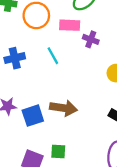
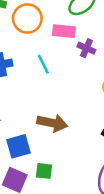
blue square: (33, 116) -> (18, 146), moved

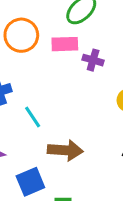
cyan line: (43, 64) -> (33, 117), moved

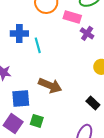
cyan line: (33, 117) -> (38, 45), moved

